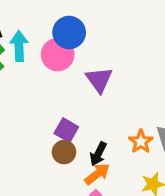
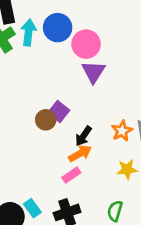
blue circle: (69, 33) -> (58, 28), moved
pink circle: (58, 55) -> (86, 44), moved
brown circle: (64, 152) -> (46, 120), moved

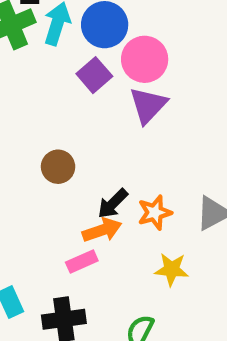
purple square: (59, 111) -> (94, 75), moved
orange star: (122, 131) -> (155, 213), moved

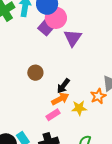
pink circle: (145, 59) -> (56, 18), moved
orange star: (155, 213) -> (98, 96), moved
yellow star: (172, 269) -> (79, 108), moved

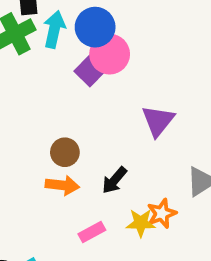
purple triangle: (73, 38) -> (158, 121), moved
orange star: (98, 96) -> (162, 213), moved
orange arrow: (60, 99) -> (62, 185), moved, turned 30

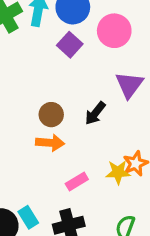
pink circle: (110, 54) -> (114, 31), moved
black arrow: (114, 180) -> (95, 113), moved

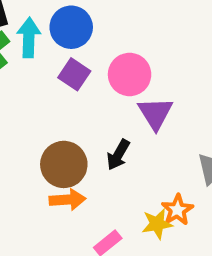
pink circle: (114, 31) -> (130, 74), moved
brown circle: (51, 115) -> (64, 164), size x1.5

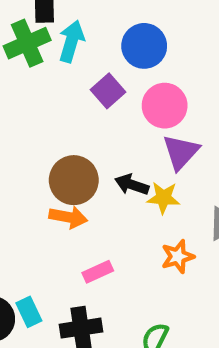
blue circle: (71, 27) -> (144, 46), moved
black arrow: (118, 155) -> (132, 185), turned 64
yellow star: (157, 224) -> (163, 198), moved

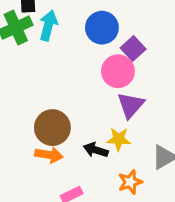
purple square: (108, 91) -> (133, 49), moved
black arrow: (132, 185) -> (96, 150), moved

